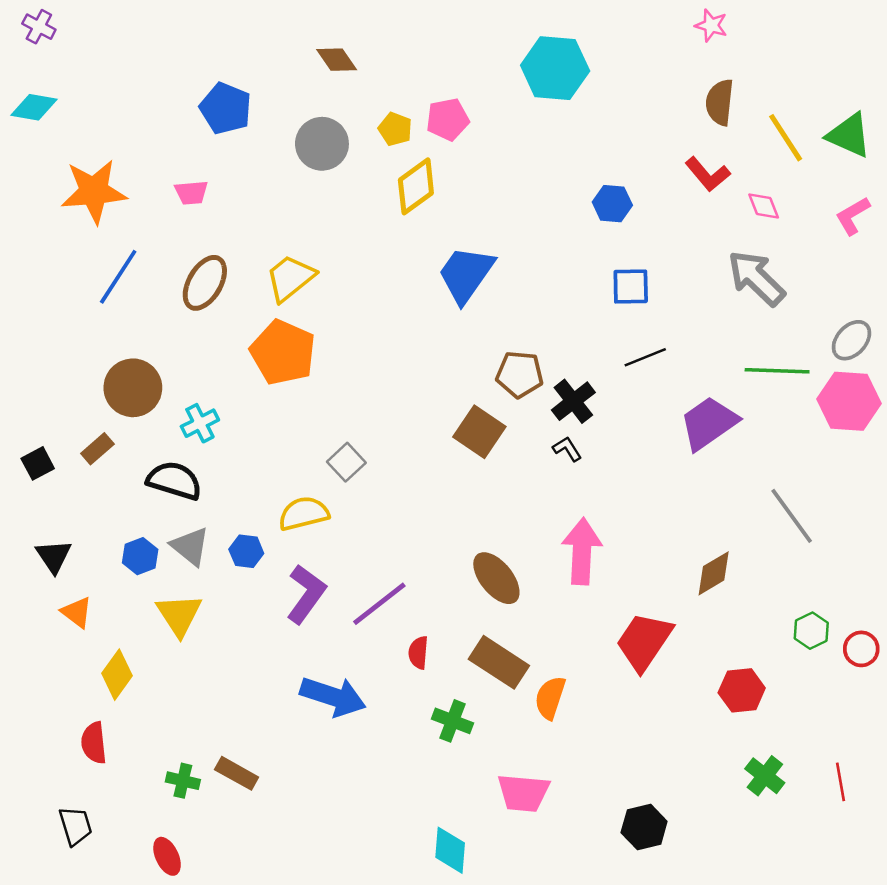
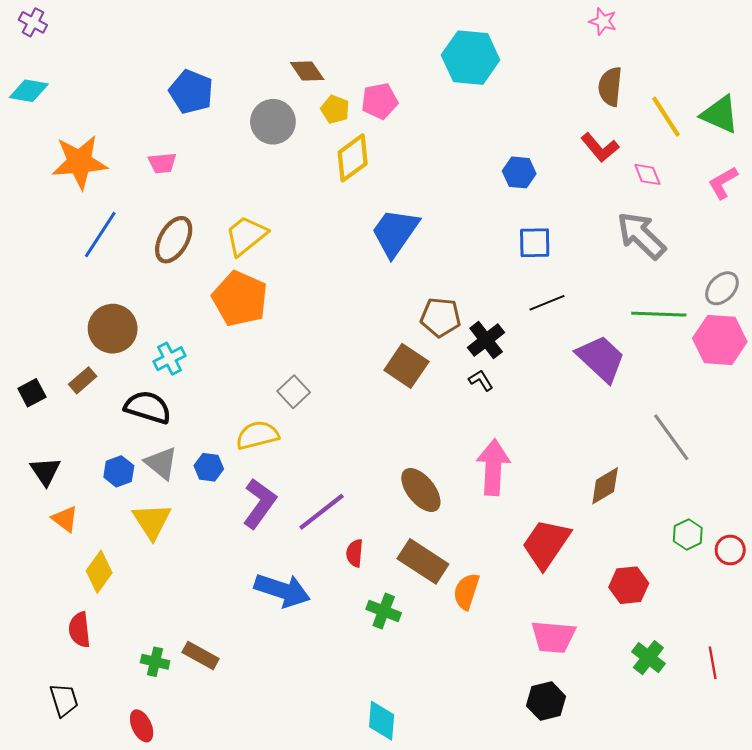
brown diamond: (337, 60) -> (307, 71), moved
purple trapezoid: (709, 423) -> (601, 359), turned 78
pink trapezoid: (523, 793) -> (553, 637), moved

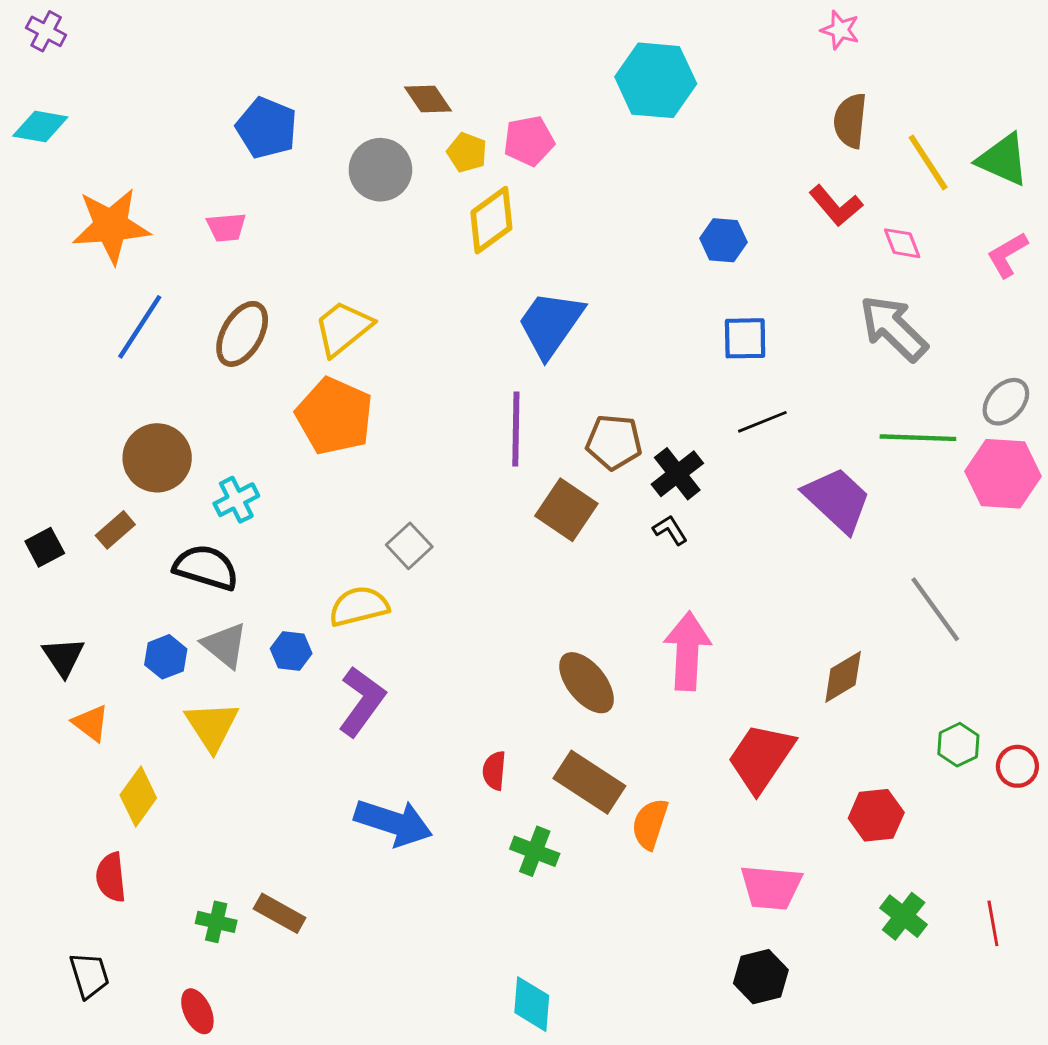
purple line: (322, 512) -> (516, 429), moved, turned -51

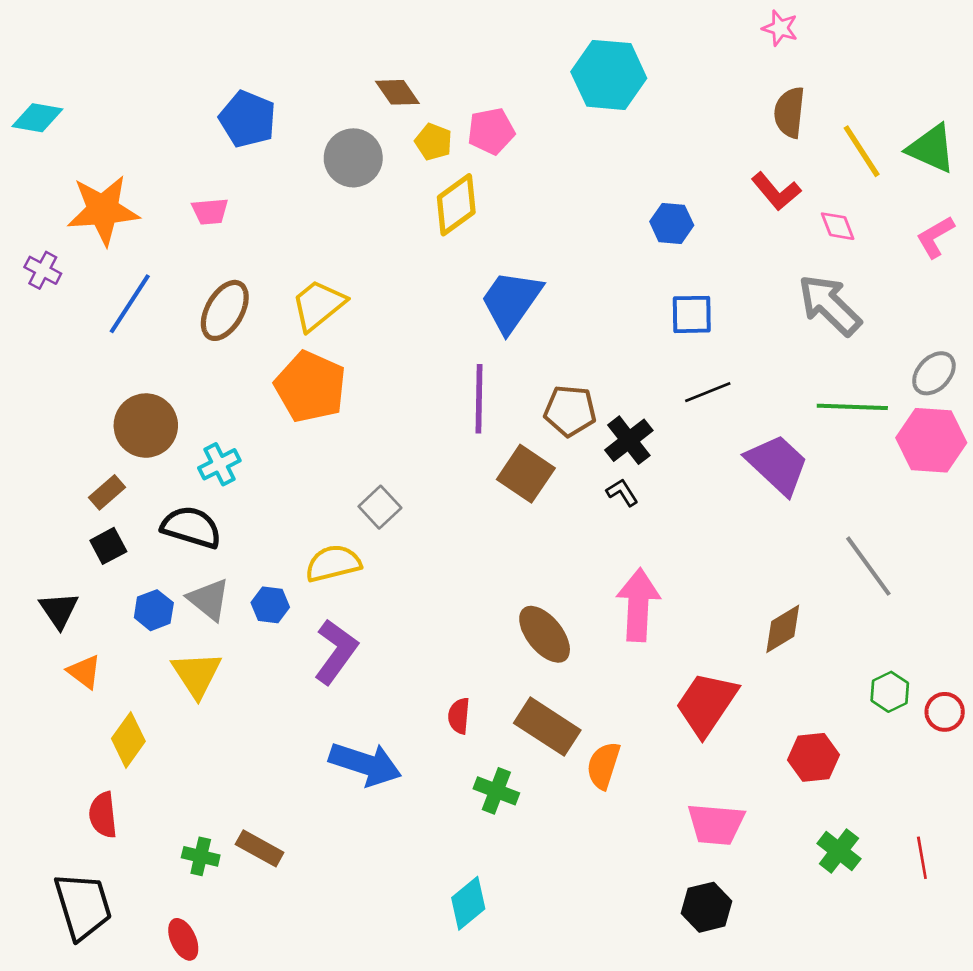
purple cross: (46, 31) -> (43, 270), moved
black square: (45, 547) -> (108, 546), moved
black trapezoid: (89, 975) -> (83, 906), size x1.6
cyan diamond: (532, 1004) -> (468, 903), moved, turned 46

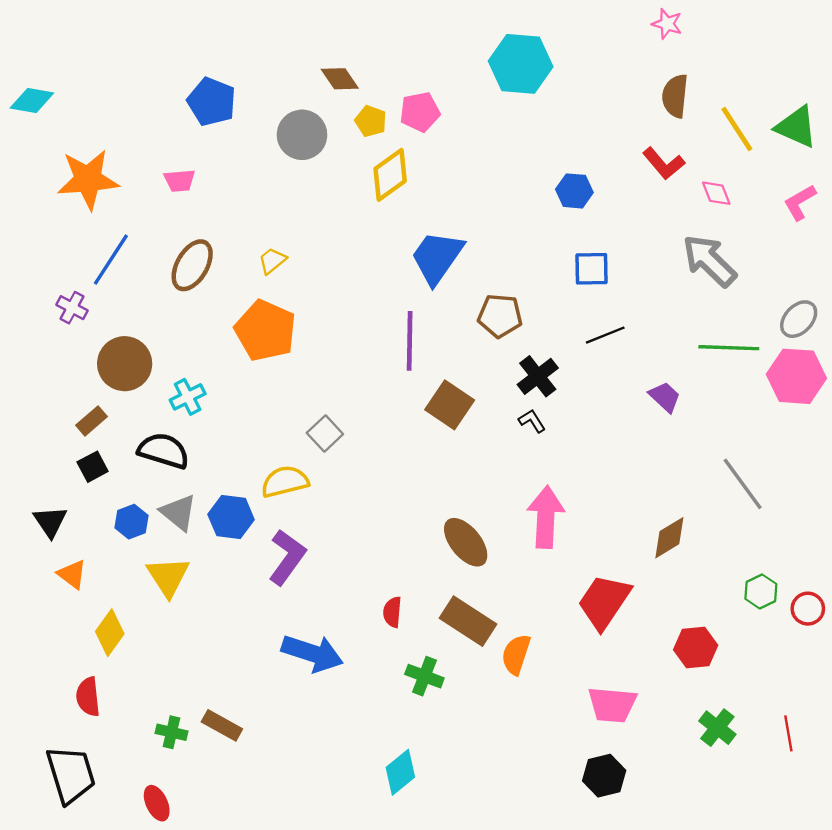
purple cross: (43, 270) -> (72, 308), moved
yellow trapezoid: (318, 305) -> (272, 261), size x0.6
brown pentagon: (570, 411) -> (500, 316), moved
purple trapezoid: (777, 464) -> (665, 397), size x0.6
blue hexagon: (270, 605) -> (231, 517), size x1.4

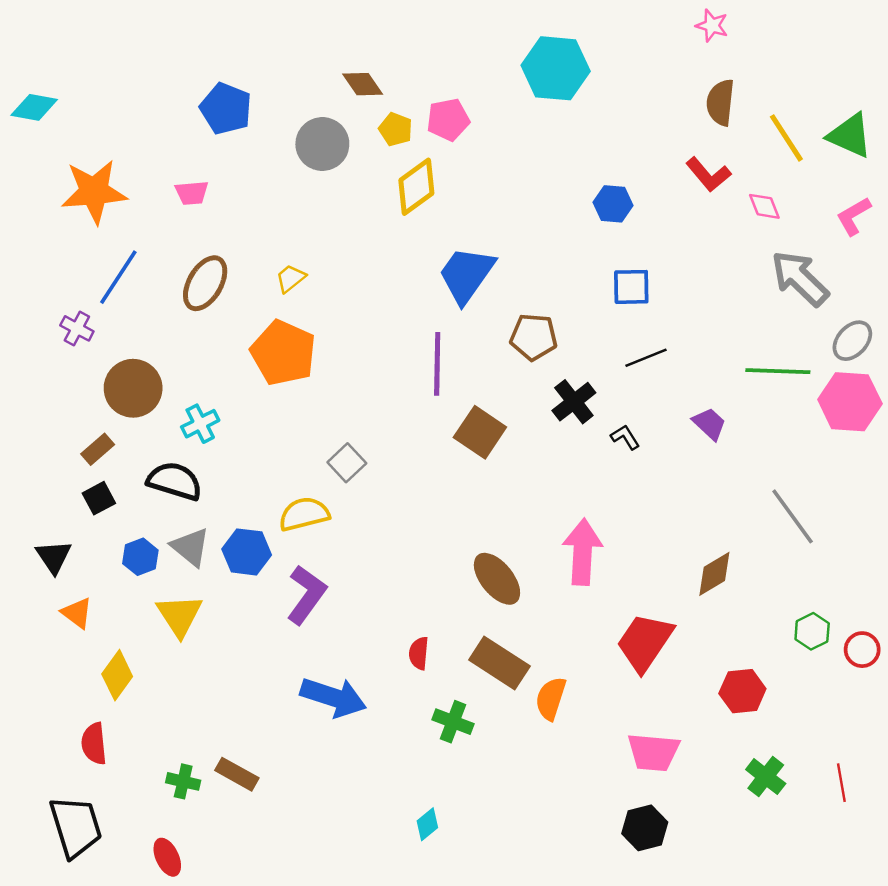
gray arrow: (709, 261) -> (800, 278), moved
black L-shape: (532, 421) -> (625, 437), moved
cyan diamond: (400, 772) -> (427, 824), size x0.7

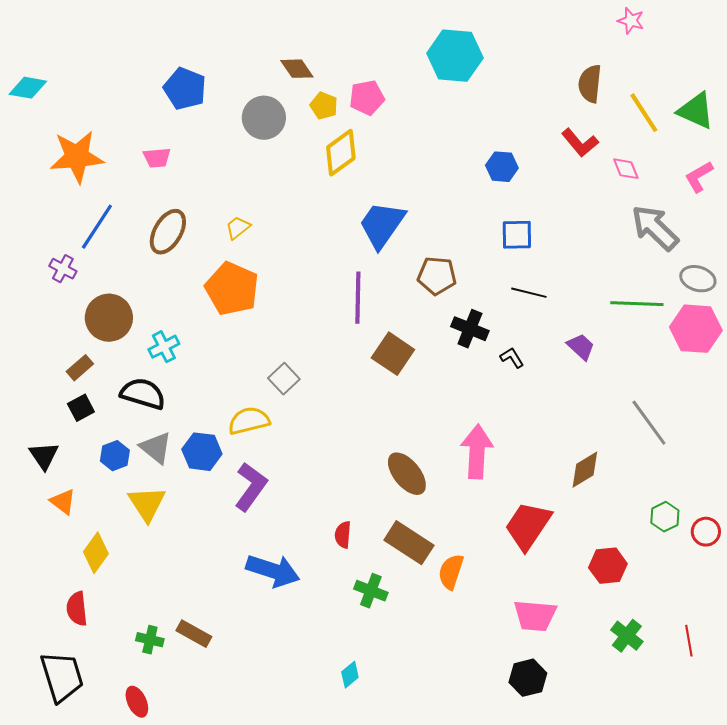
pink star: (712, 26) -> (631, 21), moved
gray ellipse: (852, 341) -> (698, 279), turned 64
black line: (646, 358) -> (529, 293), turned 36
black cross: (574, 402) -> (470, 329), turned -30

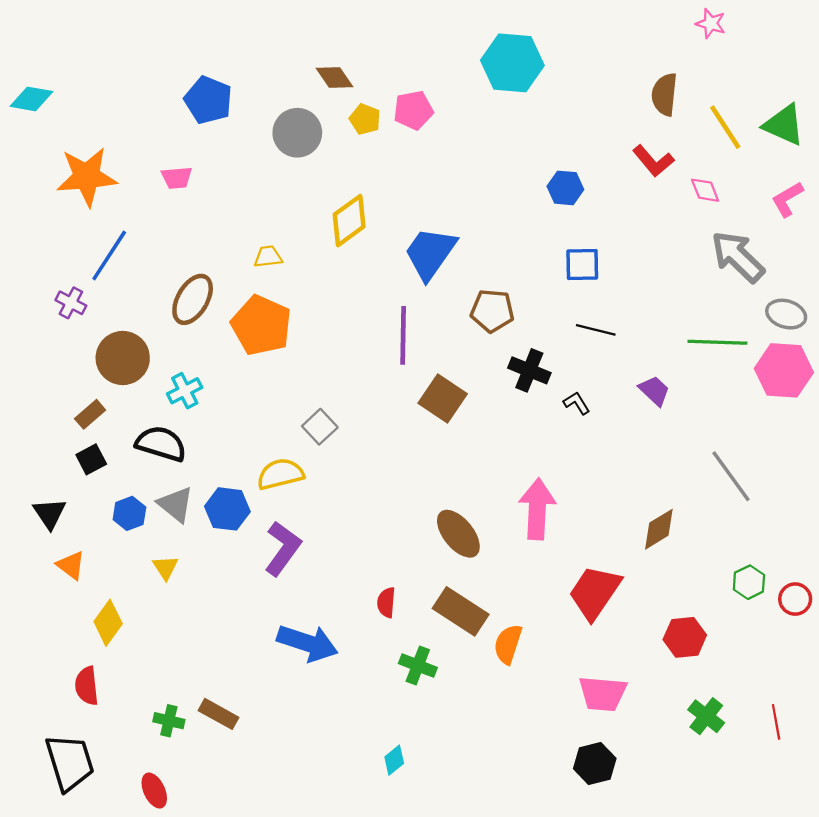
yellow diamond: (341, 153) -> (349, 221), moved
yellow trapezoid: (238, 228) -> (268, 257), turned 32
brown ellipse: (168, 232) -> (193, 299), moved
yellow triangle: (147, 504) -> (166, 568), size x0.6

